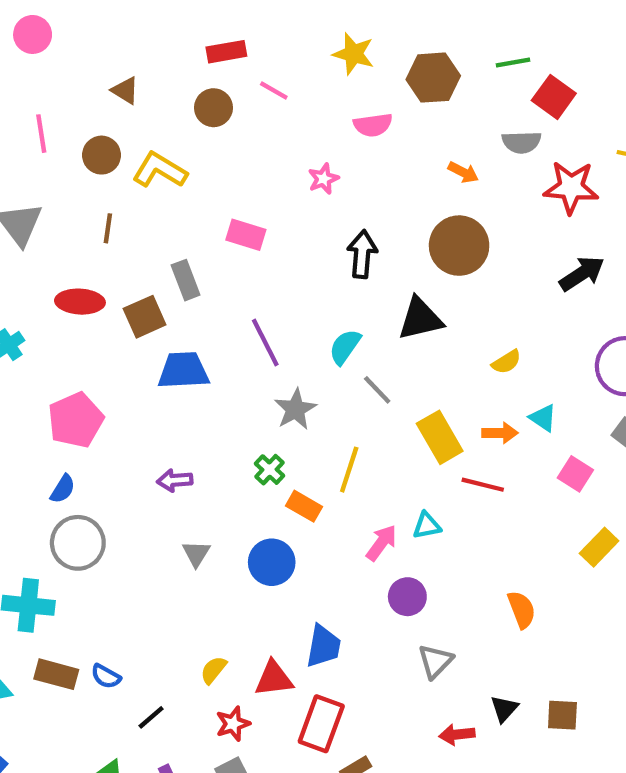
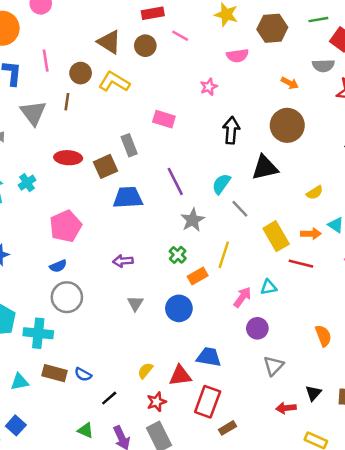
brown triangle: (125, 90) -> (109, 42), moved, size x1.5
brown line: (108, 228) -> (67, 102), moved
blue semicircle: (63, 489) -> (58, 266), turned 35
orange rectangle: (304, 506) -> (198, 276), turned -60
blue trapezoid: (323, 646) -> (209, 357), turned -90

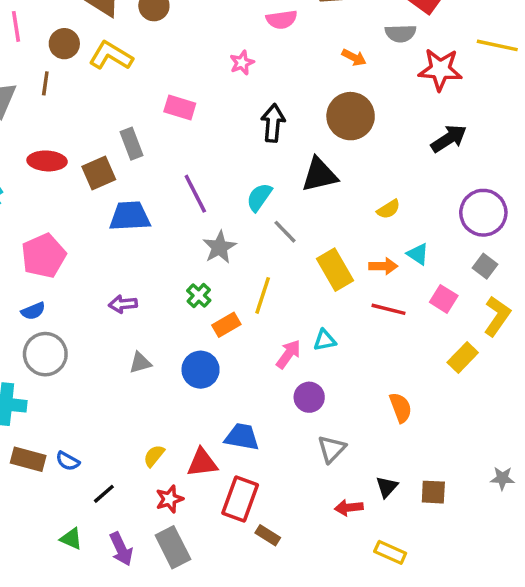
red line: (301, 264) -> (388, 309), moved
gray triangle: (135, 303) -> (140, 363), turned 42
brown rectangle: (227, 428) -> (268, 535), turned 63

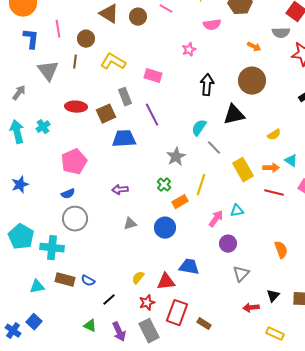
yellow L-shape: (111, 56) -> (113, 62), moved
purple line: (195, 194) -> (152, 115), moved
red rectangle: (240, 499) -> (177, 313), moved

